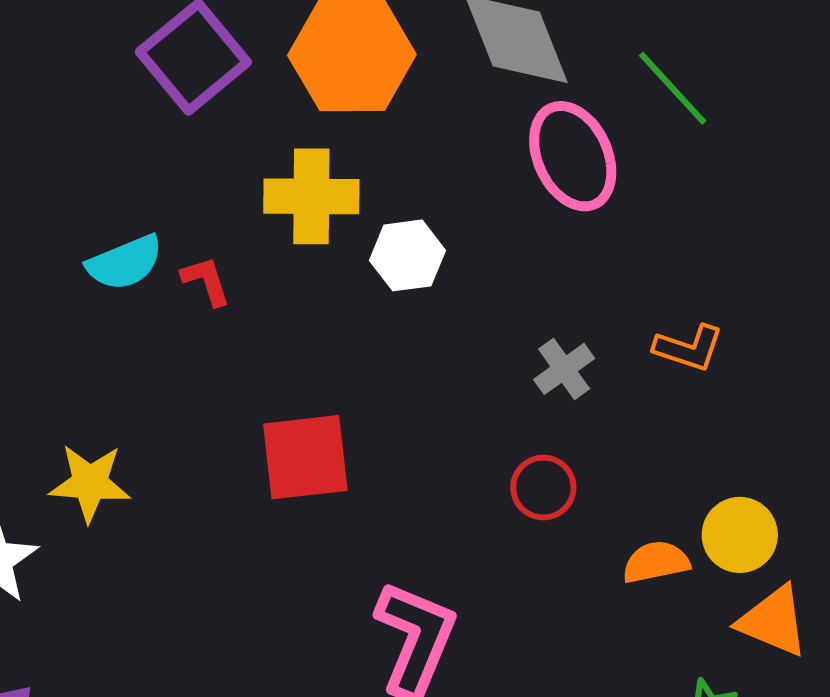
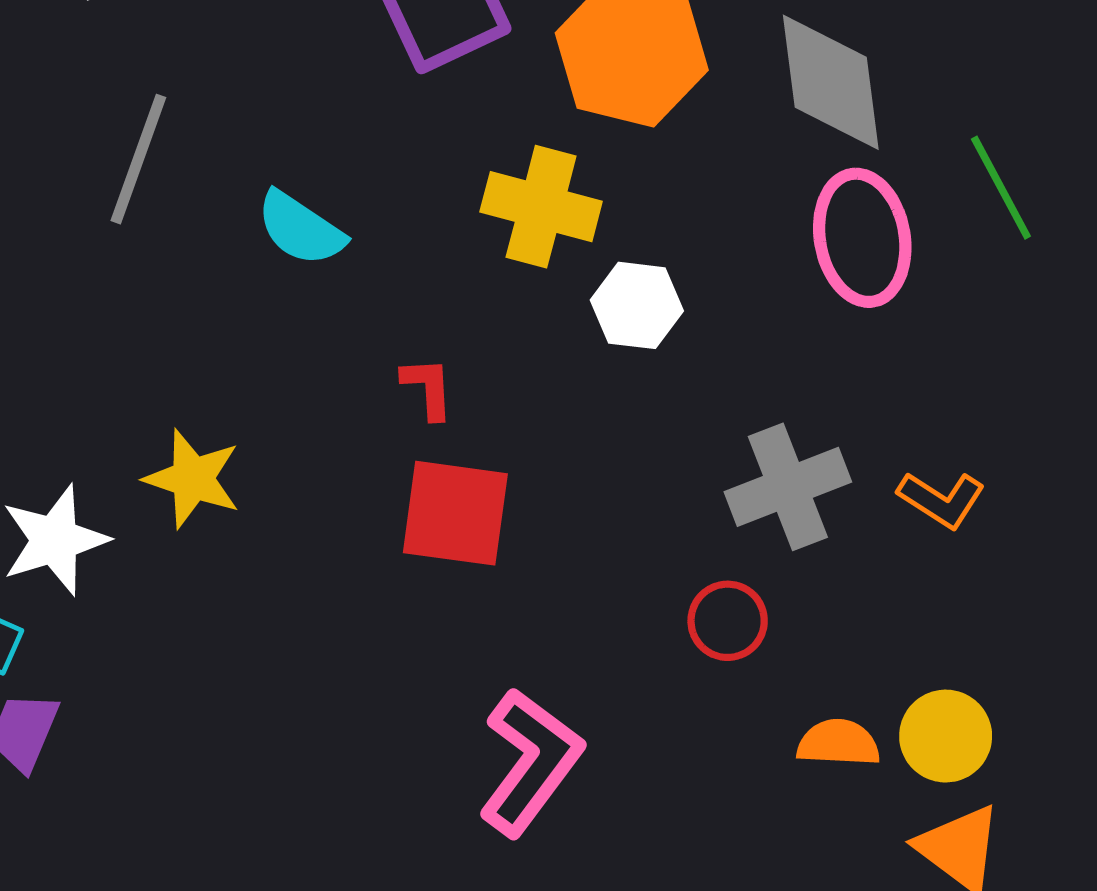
cyan semicircle: (125, 263) -> (301, 229), turned 42
red L-shape: (206, 281) -> (428, 388), moved
gray cross: (564, 369) -> (788, 487), size x1.6

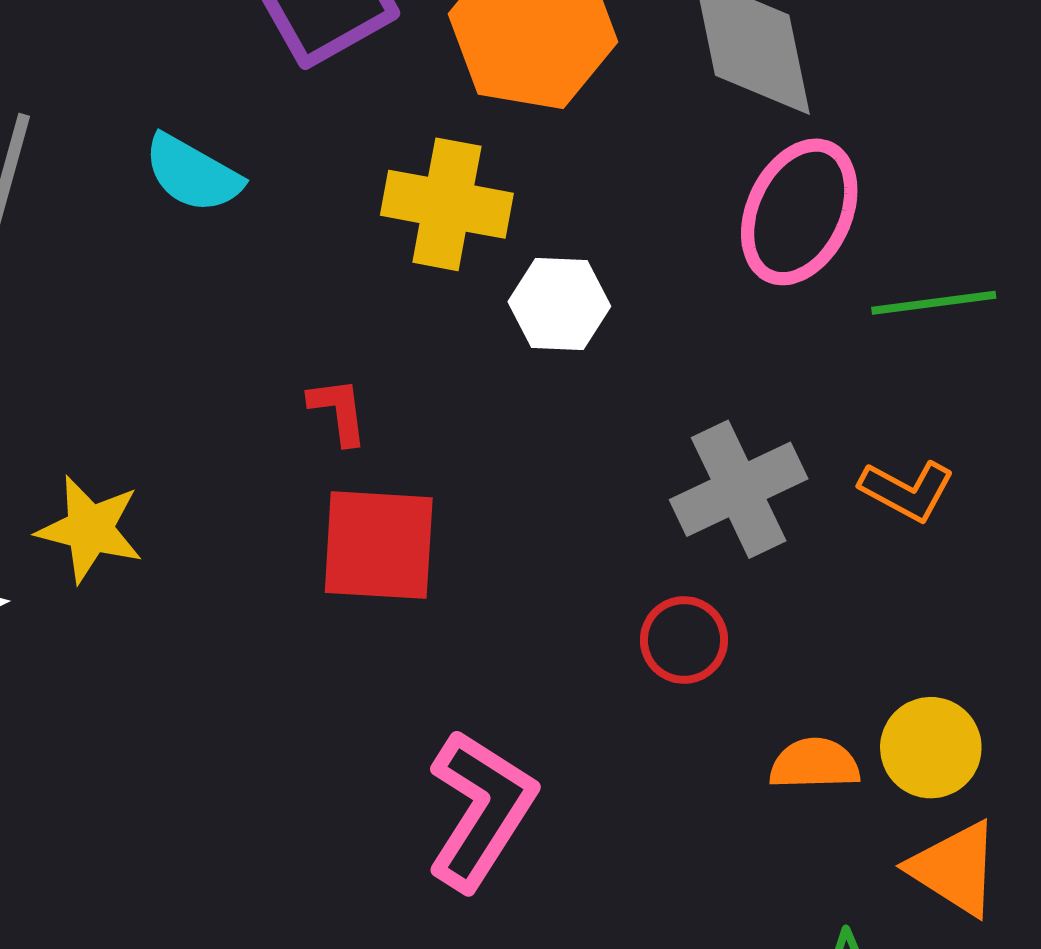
green line: (1001, 188) -> (934, 303), moved, turned -65
cyan semicircle: (301, 229) -> (193, 174), moved
pink ellipse: (862, 238) -> (799, 212), turned 40

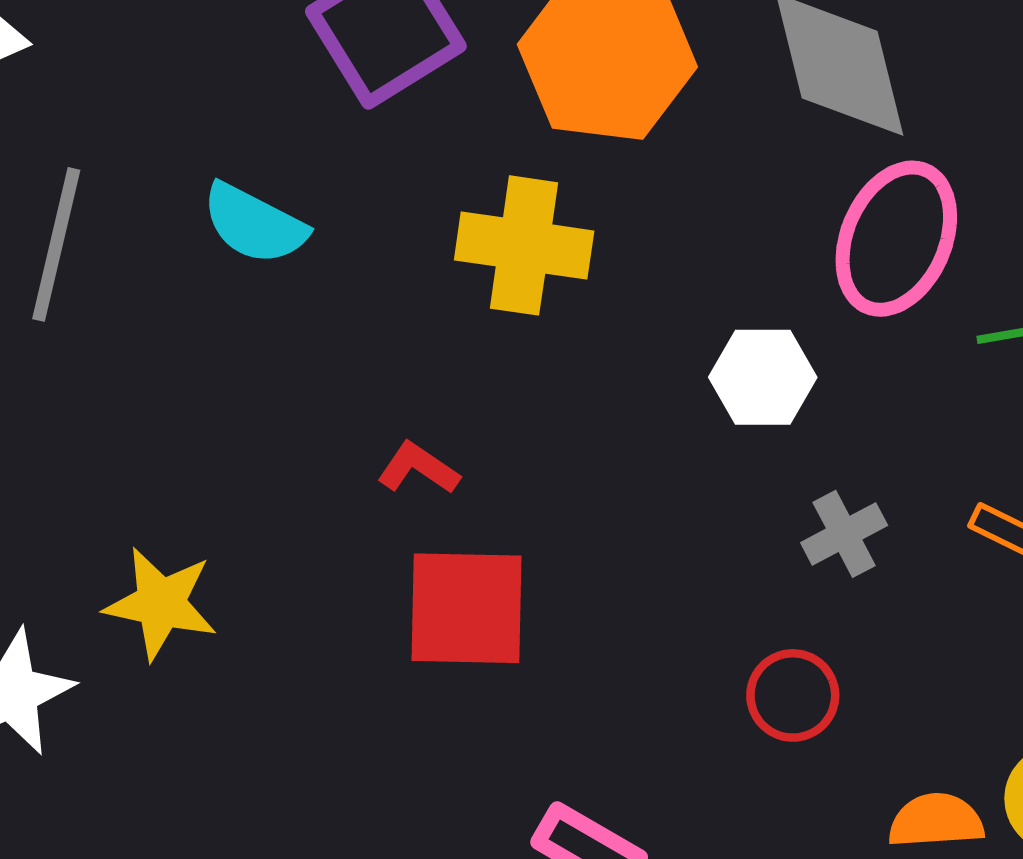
white hexagon: (559, 304) -> (763, 377), moved
red L-shape: (338, 411) -> (418, 468), turned -46
gray cross: (739, 489) -> (844, 534), size x0.6

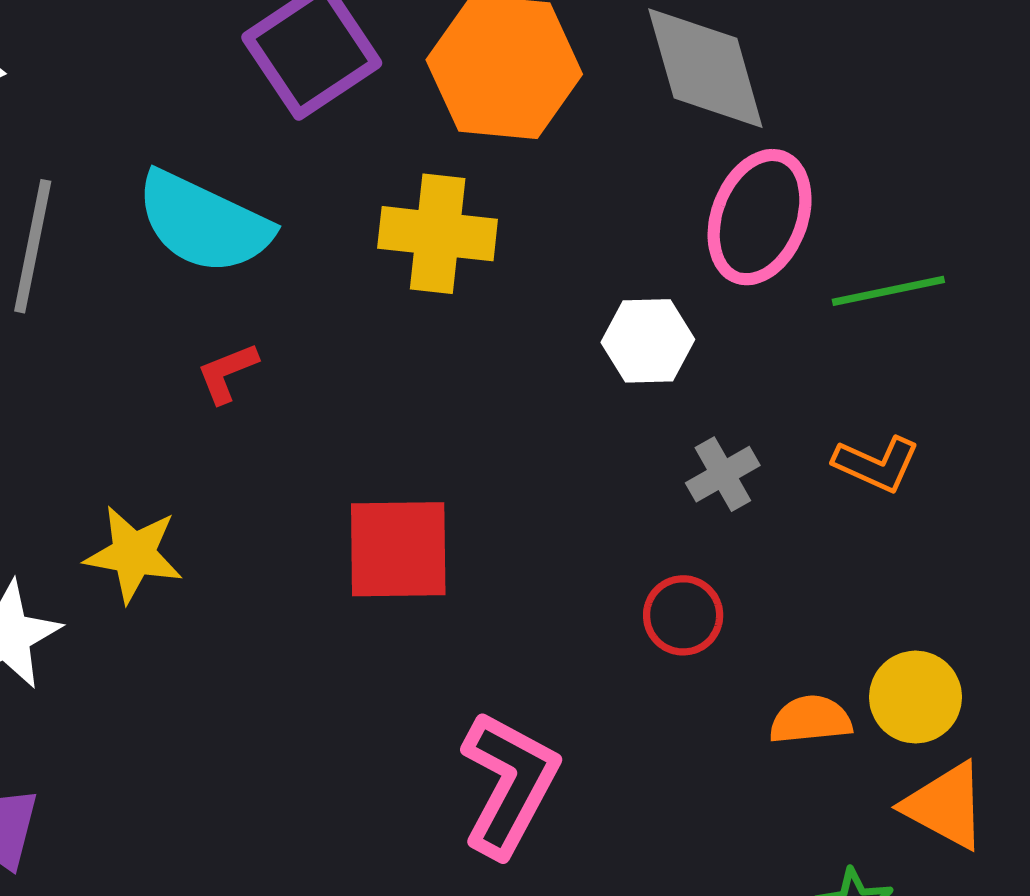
cyan semicircle: (254, 224) -> (204, 223), size x1.5
red L-shape: (418, 468) -> (227, 373), moved, turned -54

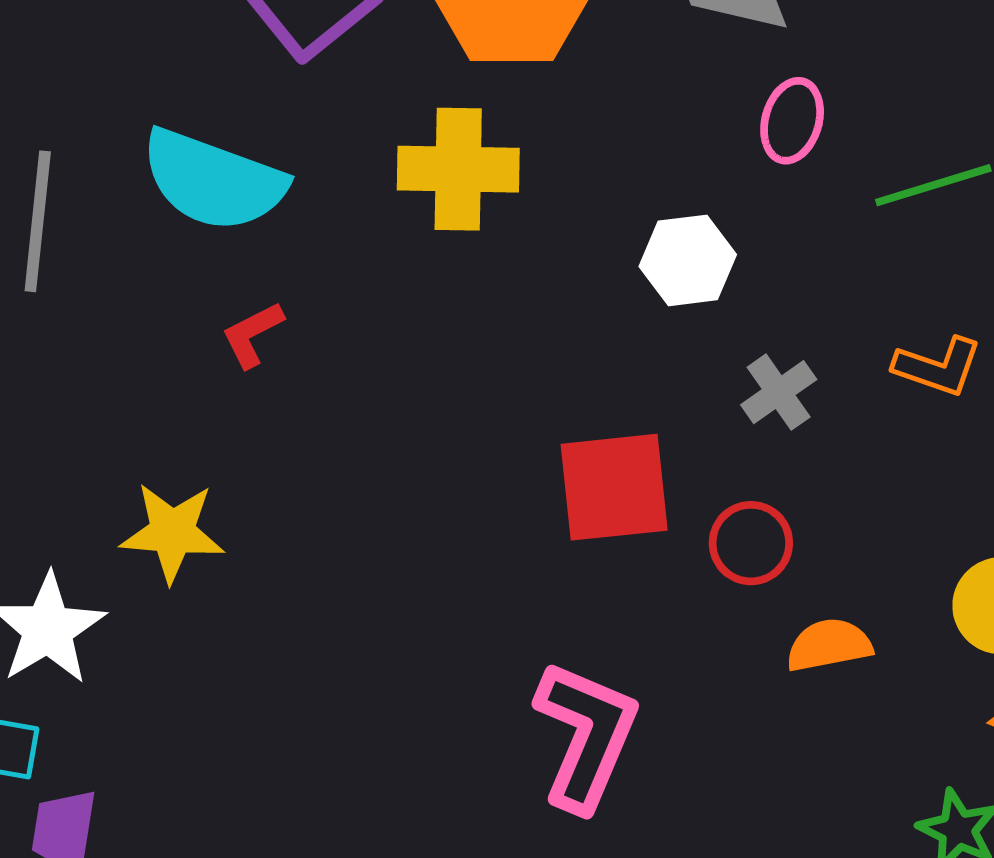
pink ellipse: (760, 217) -> (792, 121), size x0.6
red square: (398, 549) -> (614, 487), moved
orange semicircle: (811, 720) -> (829, 645), moved

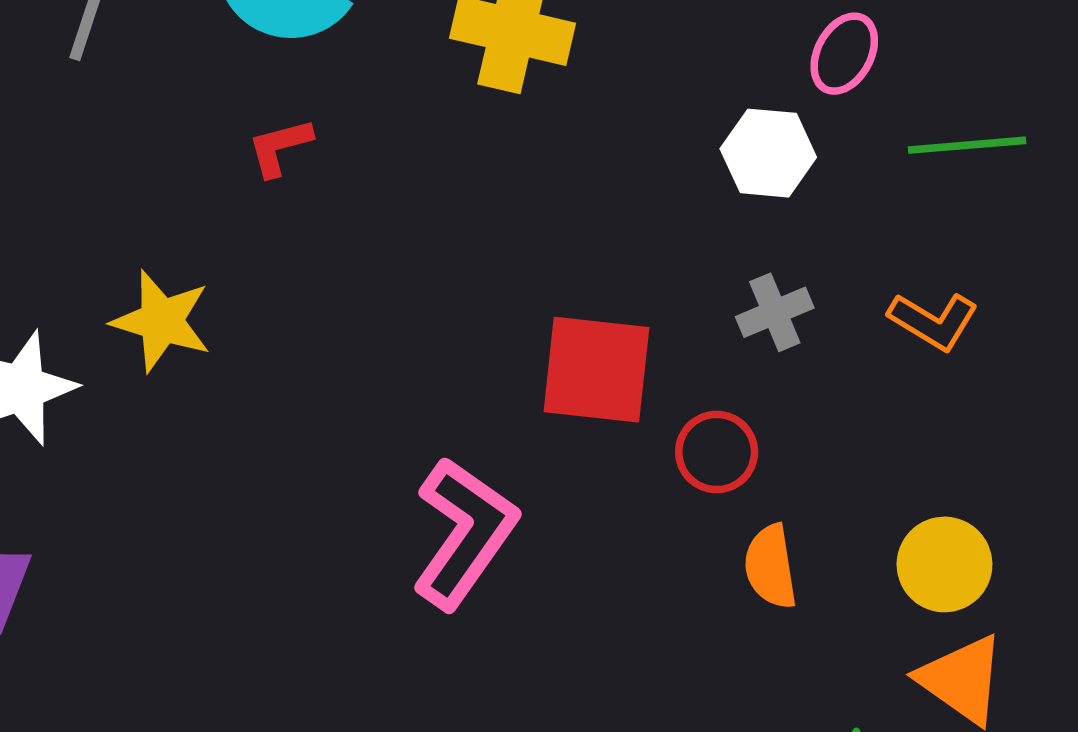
white hexagon: (688, 260) -> (768, 153), moved
orange semicircle: (829, 645) -> (771, 567), turned -100
pink L-shape: (586, 736) -> (464, 533), moved

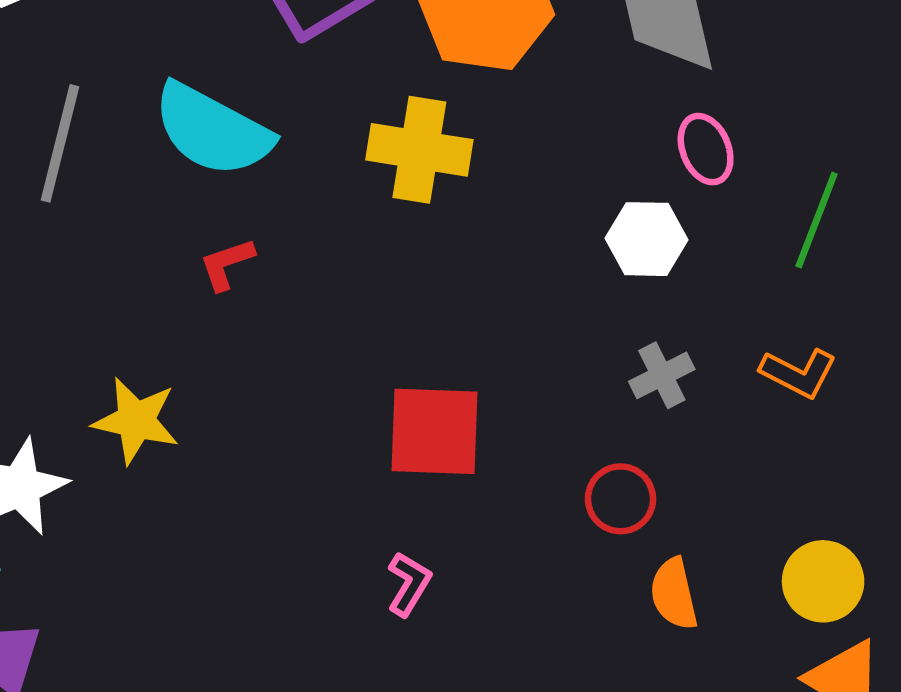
pink ellipse: (844, 54) -> (706, 149), turned -46
green line: (967, 145) -> (817, 220), turned -60
red square: (596, 370) -> (434, 431), moved
pink L-shape: (464, 533) -> (409, 584), size x0.5

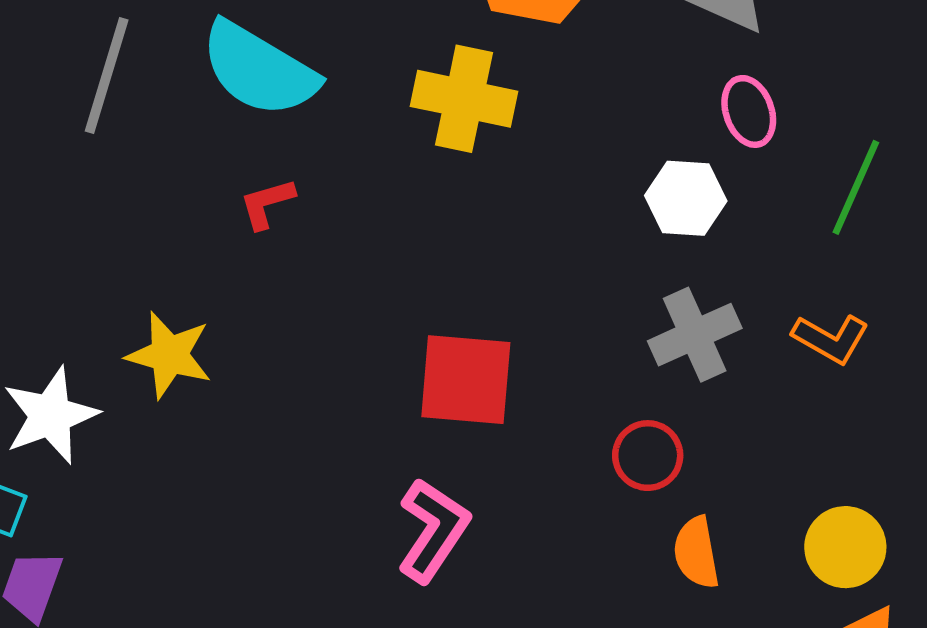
gray cross: (662, 375) -> (695, 335), size x1.4
pink L-shape: (409, 584) -> (433, 530), size x1.6

